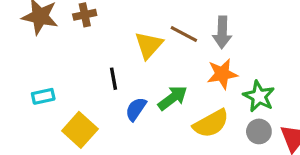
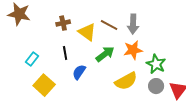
brown cross: (85, 15) -> (63, 23), moved
yellow triangle: (149, 45) -> (87, 32), turned -36
cyan rectangle: (43, 96) -> (32, 59), moved, turned -40
green arrow: (173, 98) -> (105, 54), moved

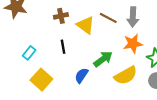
green arrow: (105, 54) -> (103, 59), moved
blue semicircle: (79, 72) -> (81, 75), moved

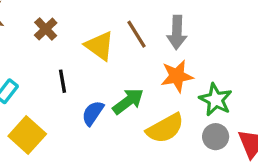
brown cross: (61, 16) -> (46, 29), moved, turned -32
brown line: (108, 18) -> (137, 34), turned 30
blue semicircle: (81, 75) -> (93, 113), moved

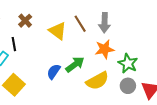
black line: (63, 81) -> (14, 44), moved

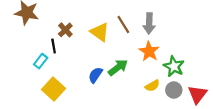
brown cross: (25, 21) -> (65, 30), moved
orange star: (104, 49) -> (149, 51), turned -30
yellow semicircle: (97, 81) -> (152, 86), moved, size x0.6

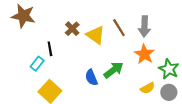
brown cross: (65, 30) -> (72, 29), moved
blue semicircle: (95, 75) -> (91, 77), turned -56

